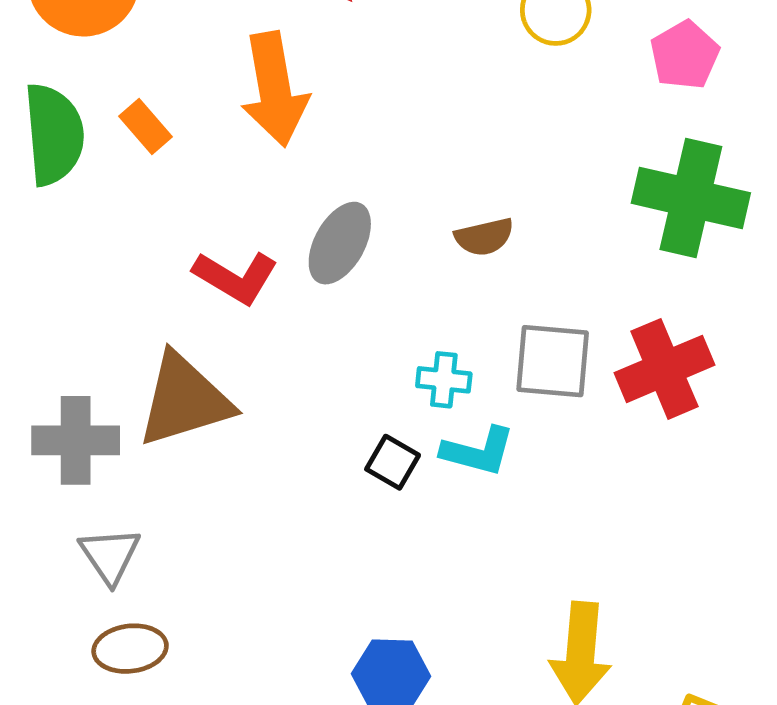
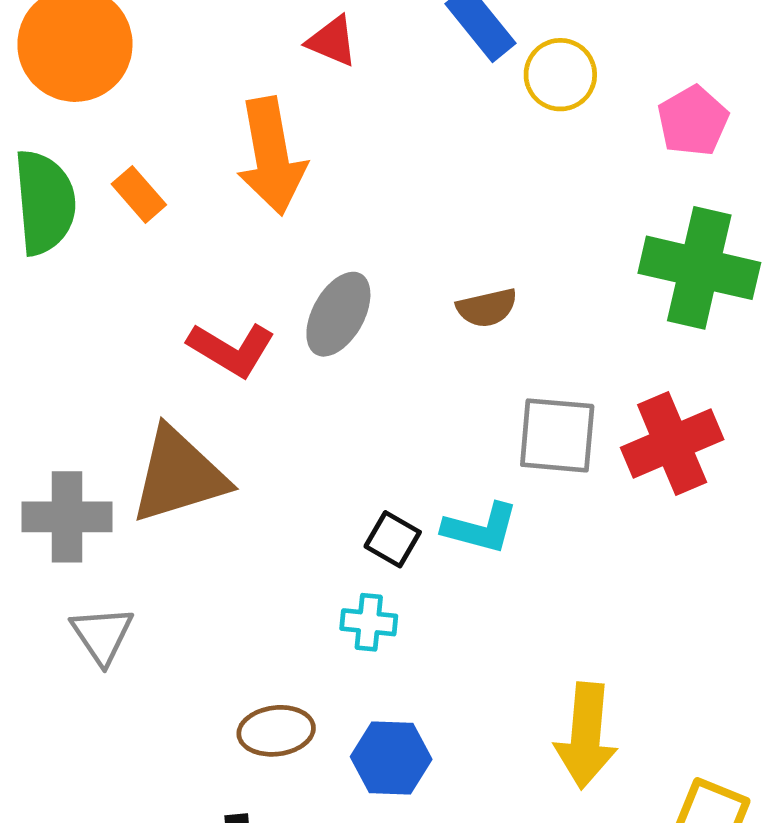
cyan cross: (444, 380) -> (369, 622), moved
brown ellipse: (130, 649) -> (276, 731), moved

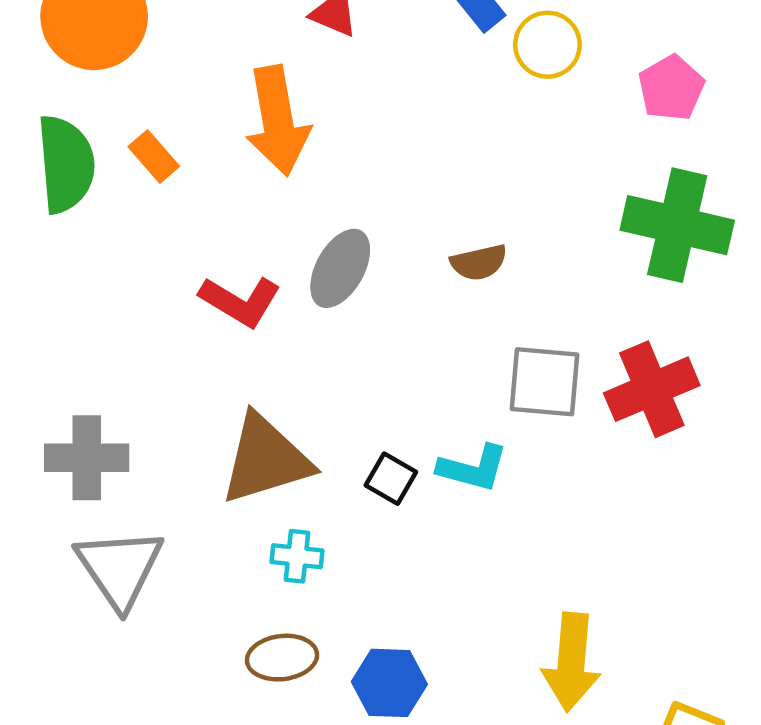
brown triangle: (179, 475) -> (266, 459), moved
cyan cross: (369, 622) -> (297, 556), moved
gray triangle: (102, 635) -> (119, 568), size x1.5

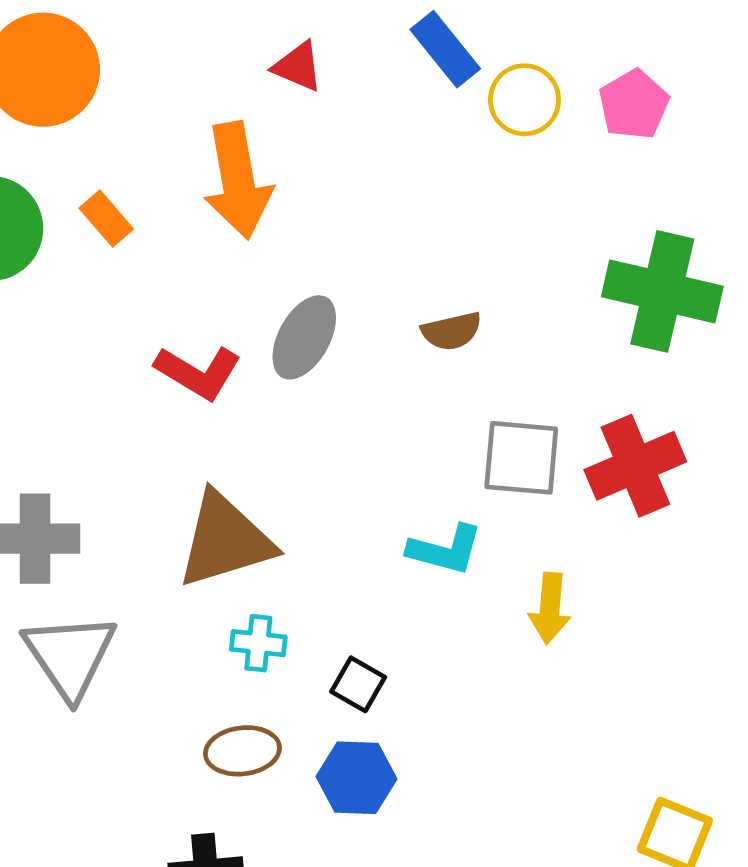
pink pentagon: (671, 88) -> (634, 105), moved
black square: (391, 479) -> (358, 684), moved
yellow arrow: (571, 662) -> (550, 608), moved, size x0.7

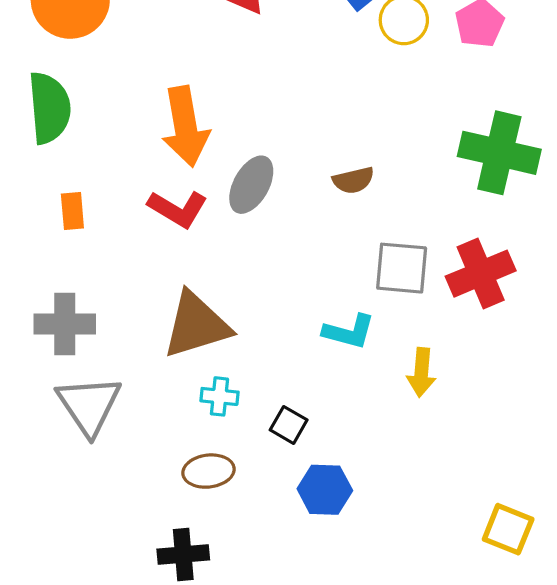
orange arrow: (238, 181) -> (185, 127), moved
orange rectangle: (106, 219) -> (72, 211), moved, turned 36
blue hexagon: (357, 778) -> (325, 490), moved

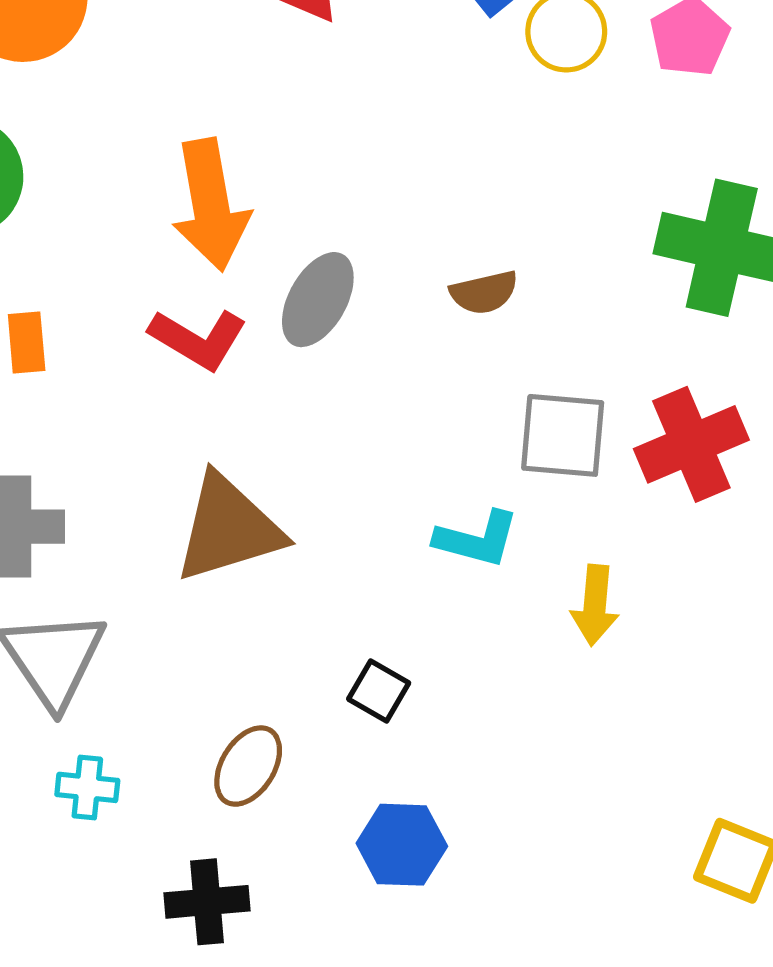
cyan cross: (219, 396) -> (87, 787), moved
brown ellipse: (208, 471) -> (248, 766), turned -51
blue hexagon: (325, 490) -> (402, 845), moved

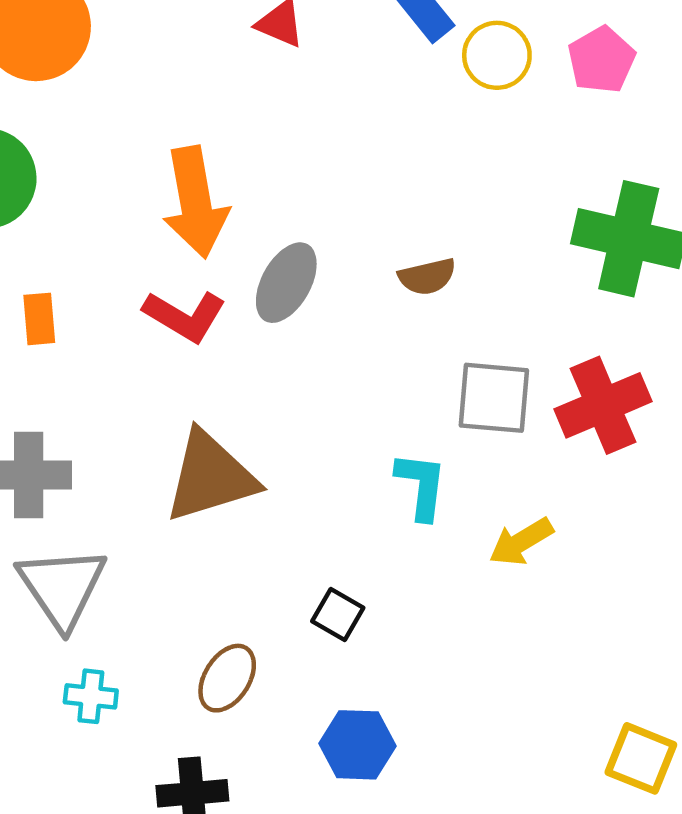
cyan L-shape: (477, 539) -> (421, 486), turned -98
yellow arrow: (595, 605) -> (521, 542), turned 54

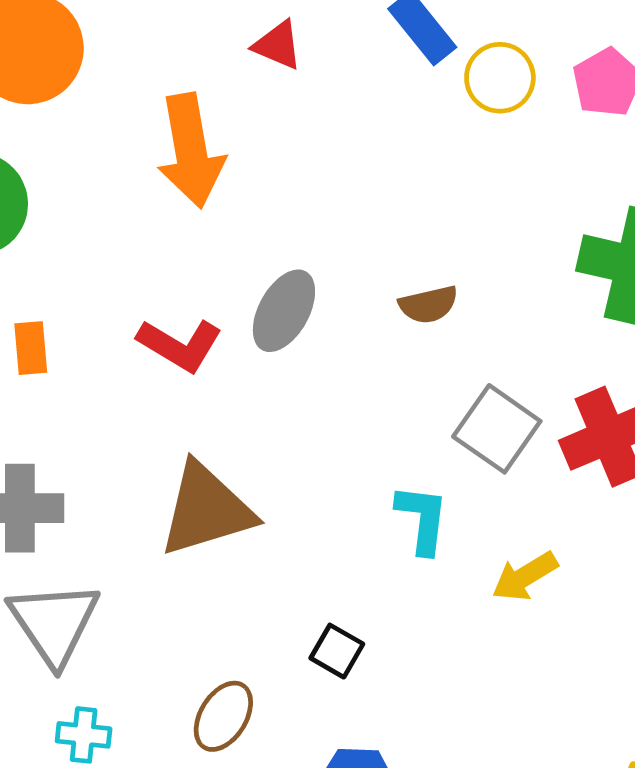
orange arrow: (195, 202) -> (191, 151), moved
gray square: (494, 398) -> (497, 429), turned 30

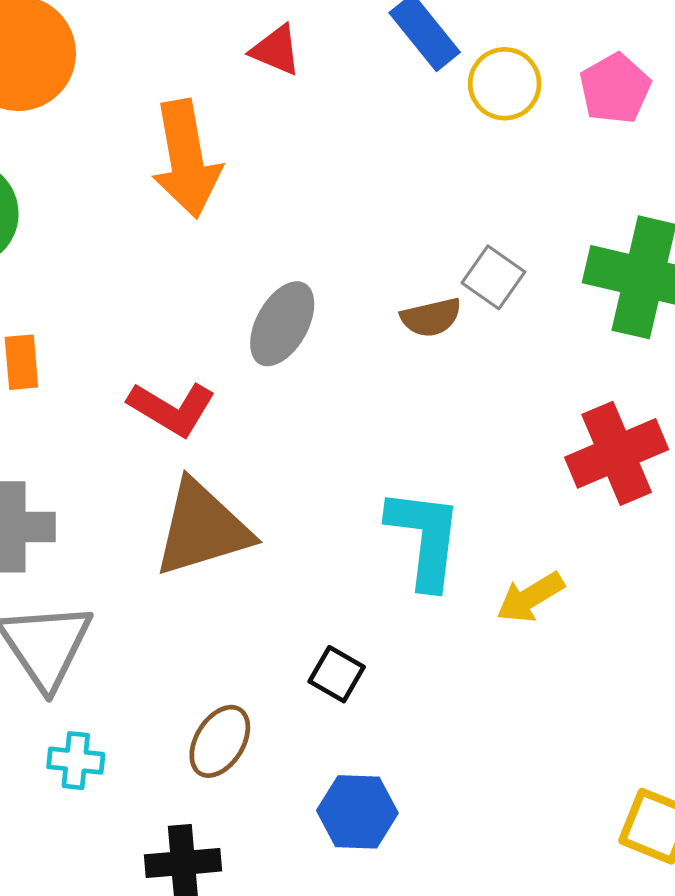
red L-shape: (180, 345) -> (172, 409), moved
gray square: (497, 429) -> (493, 277), moved, size x0.7
cyan L-shape: (422, 519) -> (425, 538), size x1.4

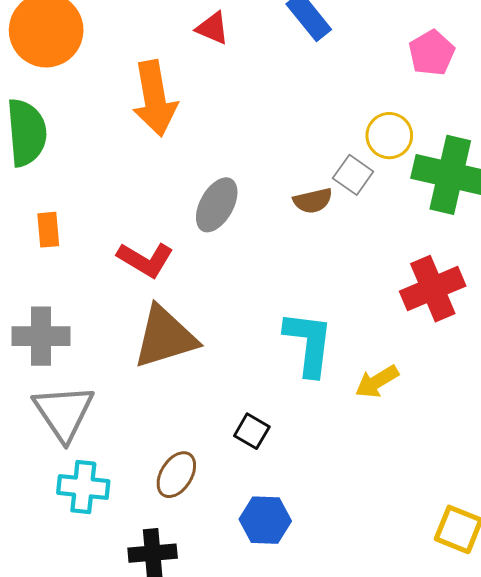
yellow circle: (505, 84) -> (389, 136), moved
cyan cross: (76, 761) -> (83, 487), size x1.4

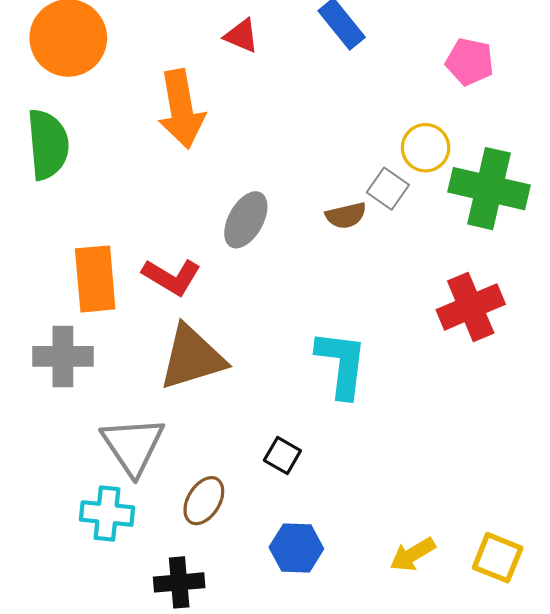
pink pentagon: (432, 53) -> (470, 62), turned -30
orange rectangle: (48, 230) -> (95, 279), moved, size x1.8
yellow arrow: (377, 382) -> (413, 554), moved
gray triangle: (64, 413) -> (133, 446), moved

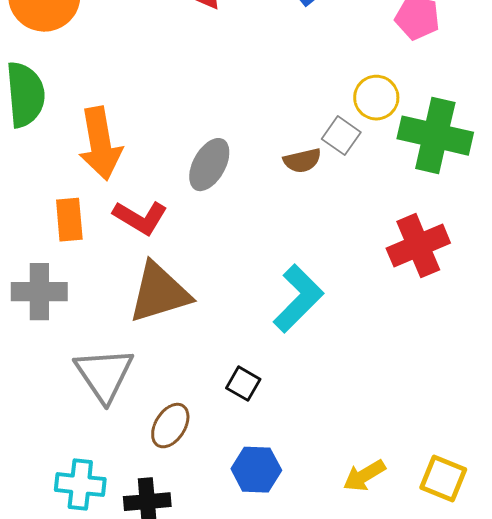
orange arrow: (181, 109) -> (100, 144), moved
orange rectangle: (95, 279) -> (69, 220), size x0.7
cyan L-shape: (342, 364) -> (298, 299), turned 38
cyan cross: (107, 514) -> (80, 485), moved

